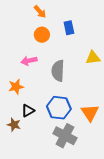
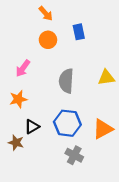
yellow triangle: (93, 58) -> (106, 77), moved
pink arrow: (29, 61) -> (23, 68), moved, turned -42
orange triangle: (90, 113) -> (103, 129), turned 36
gray cross: (65, 136) -> (74, 155), size x0.7

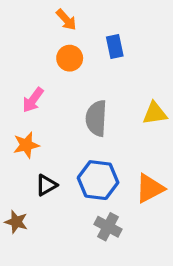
brown star: (16, 143) -> (16, 222), moved

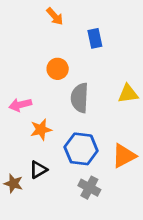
orange circle: (70, 58) -> (58, 69), moved
pink arrow: (33, 100) -> (20, 105), moved, turned 40
orange star: (26, 145) -> (41, 130), moved
black triangle: (46, 185) -> (38, 170), moved

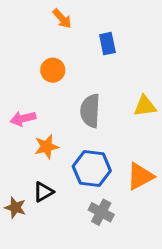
orange circle: (58, 69) -> (53, 70), moved

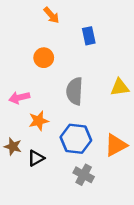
brown star: (15, 208) -> (13, 146), moved

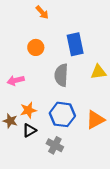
blue rectangle: (89, 36) -> (75, 44), moved, size x1.5
orange star: (39, 121) -> (28, 110), moved
gray cross: (84, 175) -> (55, 145), moved

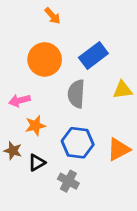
blue rectangle: (75, 44) -> (93, 56), turned 65
orange circle: (36, 47) -> (45, 59), size x1.6
orange star: (28, 110) -> (35, 126), moved

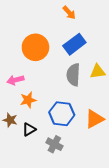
orange arrow: (53, 16) -> (69, 13), moved
gray semicircle: (76, 94) -> (73, 75), moved

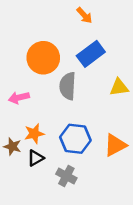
gray semicircle: (73, 75) -> (68, 86), moved
orange star: (28, 100) -> (34, 134), moved

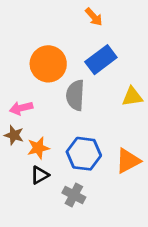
brown star: (12, 146) -> (14, 135), moved

